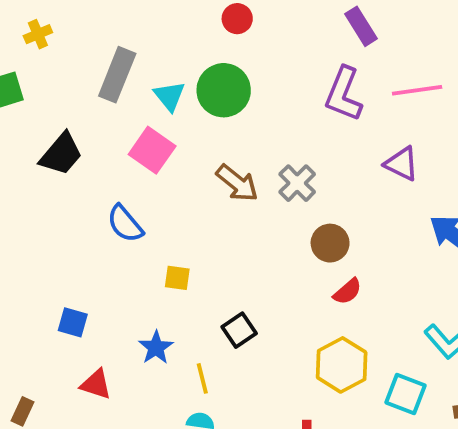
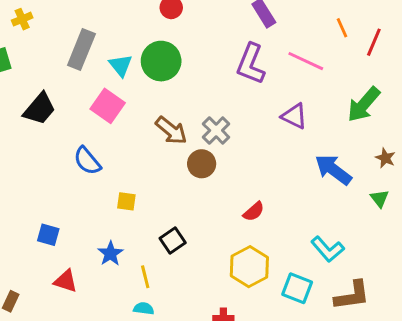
pink line: (417, 90) -> (306, 61), turned 33
brown circle: (330, 243) -> (202, 164), moved

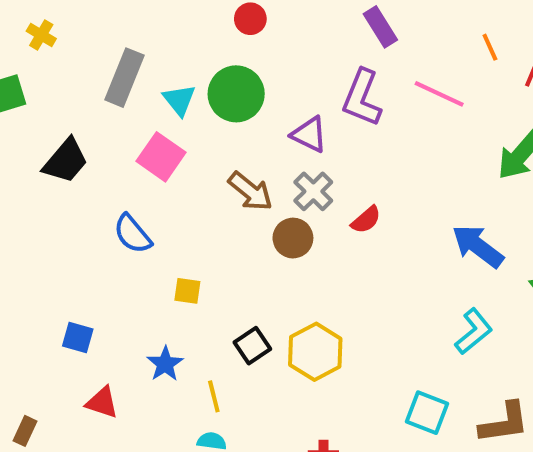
yellow cross: (22, 19) -> (41, 35), turned -36
purple triangle: (294, 116) -> (309, 134), moved
red semicircle: (254, 212) -> (366, 220), moved
cyan L-shape: (328, 249) -> (474, 331), moved, turned -88
yellow hexagon: (249, 267) -> (315, 352), moved

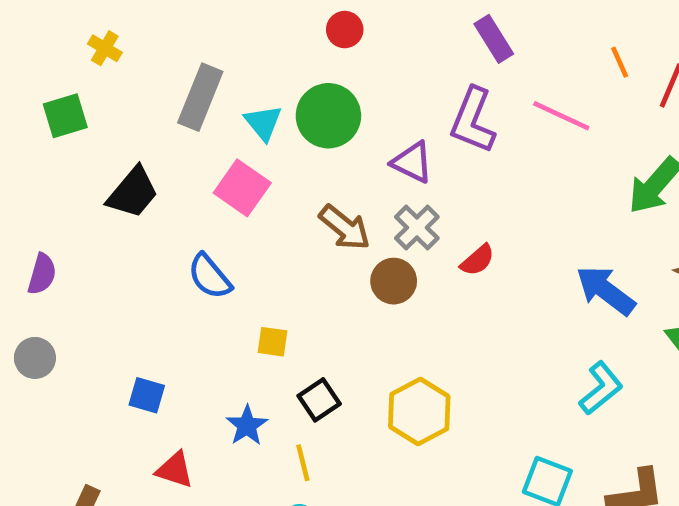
black square: (252, 346) -> (319, 400), moved

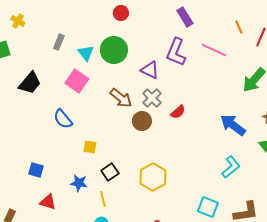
gray rectangle: (200, 97) -> (59, 42), size x0.6
blue star: (247, 425) -> (79, 183), turned -30

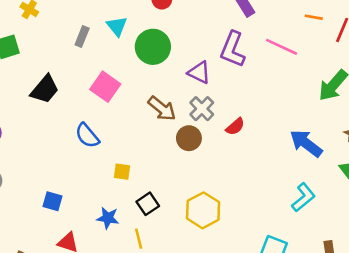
orange line: (239, 27) -> (314, 17), turned -56
cyan triangle: (86, 53) -> (117, 26), moved

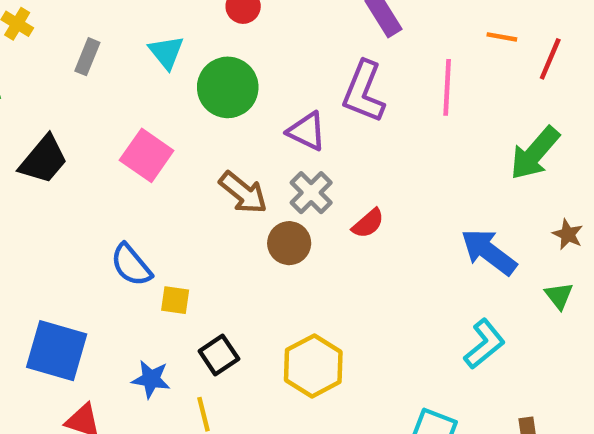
gray rectangle: (82, 36) -> (87, 57), moved
pink line: (282, 47) -> (447, 87), turned 68
blue semicircle: (87, 136) -> (131, 265), moved
blue square: (52, 201) -> (57, 351), size x1.8

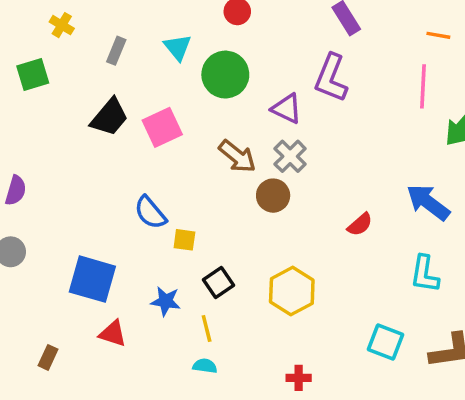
pink line: (447, 87) -> (423, 86), moved
pink square: (147, 155) -> (162, 127), turned 30
black trapezoid: (43, 160) -> (109, 117), moved
red semicircle: (368, 223) -> (360, 225), moved
cyan L-shape: (484, 344) -> (425, 274), turned 138

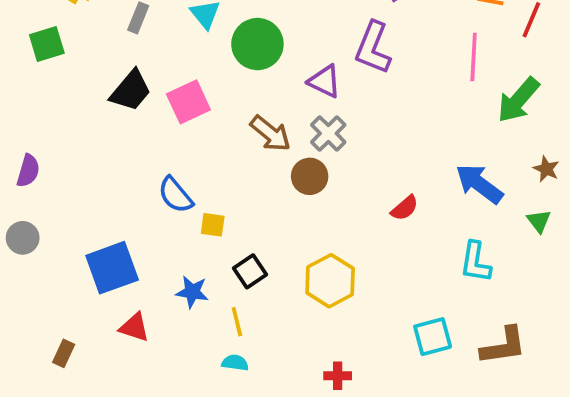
blue square: (92, 279) -> (112, 268), turned -36
cyan square: (386, 342) -> (433, 337), turned -36

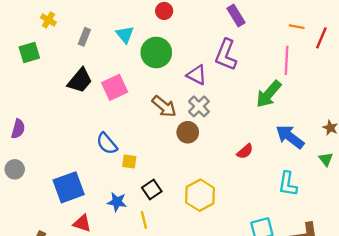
green arrow: (518, 100) -> (269, 94), moved

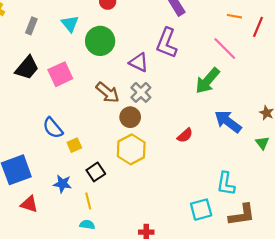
pink line: (287, 60) -> (225, 48), turned -48
yellow square: (129, 161) -> (74, 145), turned -32
cyan L-shape: (288, 184) -> (226, 184), moved
yellow hexagon: (200, 195) -> (131, 149), moved

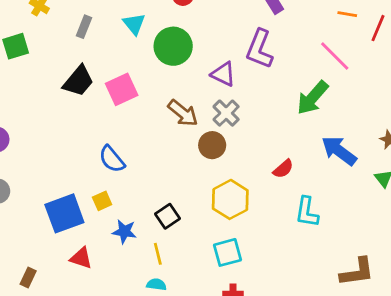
yellow square: (74, 145) -> (102, 201), moved
yellow hexagon: (131, 149) -> (230, 199), moved
cyan L-shape: (226, 184) -> (307, 212), moved
cyan square: (201, 210) -> (227, 252), moved

